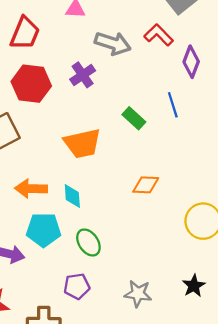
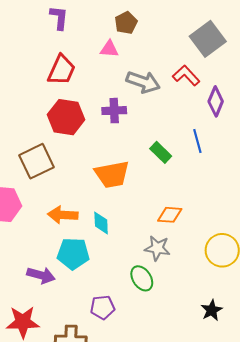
purple cross: (83, 75) -> (114, 111), turned 30
green ellipse: (88, 242) -> (142, 278), moved
gray star: (138, 294) -> (157, 248), moved

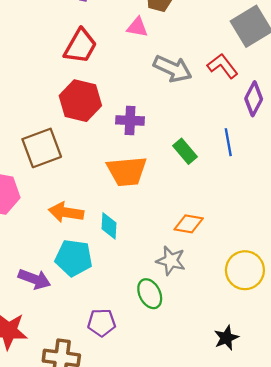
purple cross: (114, 111) -> (130, 120), moved

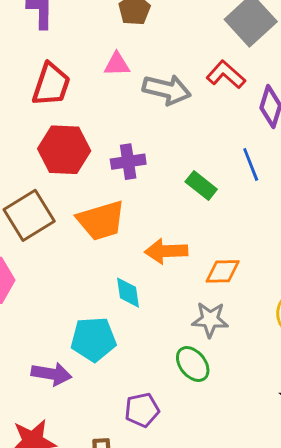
pink triangle: (137, 27) -> (117, 64), moved
orange trapezoid: (127, 171) -> (101, 220), moved
orange arrow: (66, 212) -> (166, 251), moved

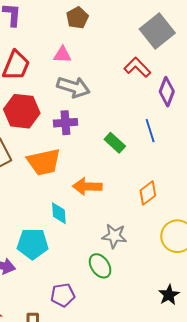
gray arrow: (167, 90) -> (73, 87), moved
orange diamond: (223, 271) -> (148, 193), moved, turned -40

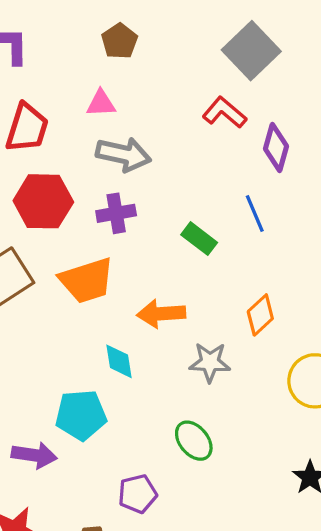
gray star: (114, 236) -> (210, 362), moved

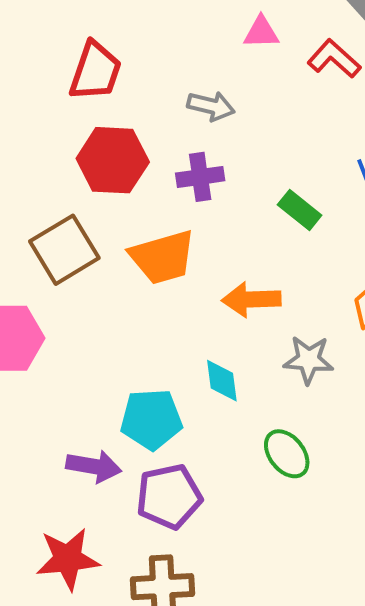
pink triangle: (101, 103) -> (261, 32), moved
gray arrow: (124, 154) -> (211, 106), size x0.7
cyan diamond: (119, 361) -> (222, 381), moved
purple pentagon: (138, 494) -> (169, 496), moved, size x1.4

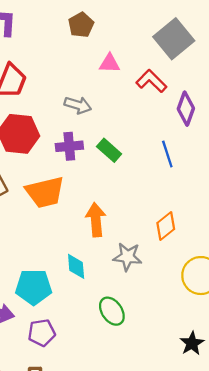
green rectangle: (300, 210) -> (109, 150), moved
orange arrow: (251, 300) -> (96, 220), turned 84
purple pentagon: (169, 496) -> (42, 333), size x0.7

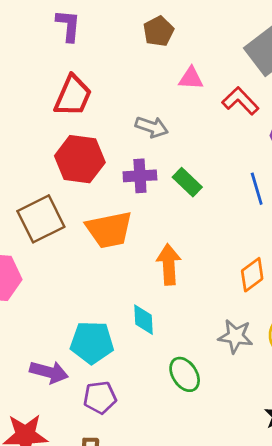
gray star: (127, 257) -> (235, 336), moved

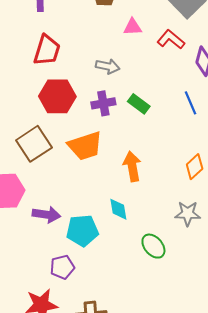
purple arrow: (49, 372) -> (46, 215), moved
purple pentagon: (100, 397) -> (62, 267), moved

